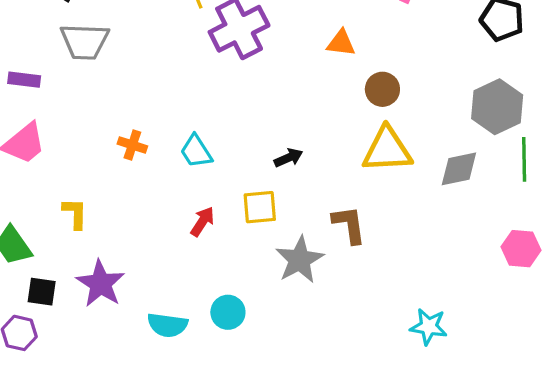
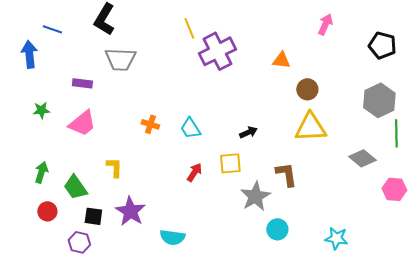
gray diamond: (459, 169) -> (362, 158), moved, turned 52
cyan circle: (228, 312) -> (277, 229), moved

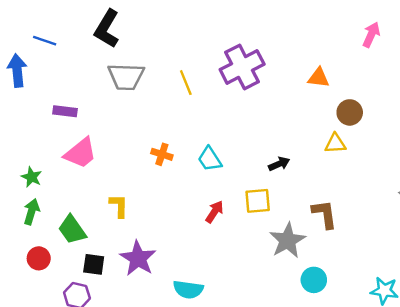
yellow line: (189, 28) -> (186, 83), moved
purple rectangle: (82, 83) -> (65, 111), moved
green star: (41, 110) -> (32, 177), moved, turned 30
yellow triangle: (310, 127) -> (335, 144), moved, size x0.6

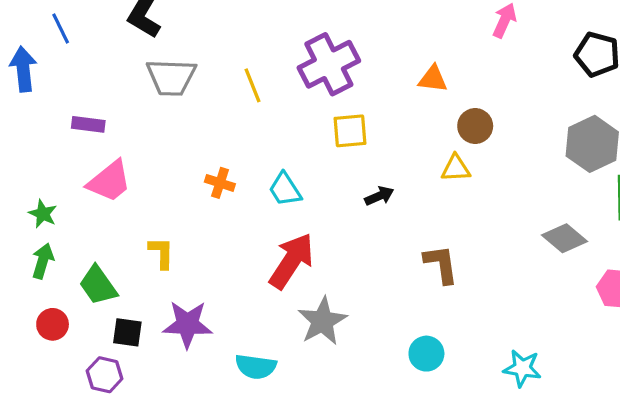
blue line: (45, 41) -> (61, 28), turned 45
yellow square: (258, 201) -> (350, 131), moved
red arrow: (215, 212) -> (291, 261), size x1.8
gray star: (287, 240) -> (322, 321), moved
purple star: (138, 258) -> (187, 324), turned -30

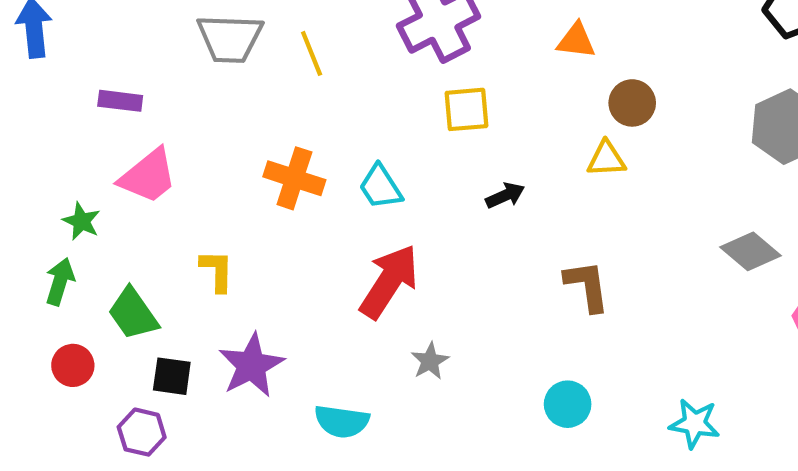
yellow line: (252, 85) -> (312, 53), moved
orange cross: (220, 183) -> (294, 178), size x1.5
green star: (43, 214) -> (81, 221), moved
gray star: (322, 321) -> (430, 361), size x0.6
purple star: (187, 324) -> (251, 365), turned -30

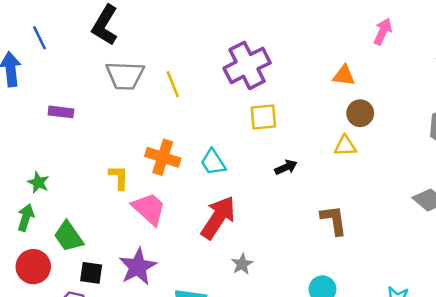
orange triangle: (576, 41) -> (344, 75), moved
pink trapezoid: (148, 176) -> (149, 209), moved, turned -99
yellow L-shape: (217, 271) -> (119, 177), moved
red circle: (73, 365) -> (33, 267), size x1.4

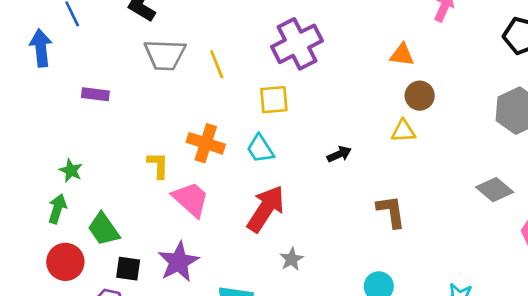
yellow square: (263, 117) -> (274, 100), moved

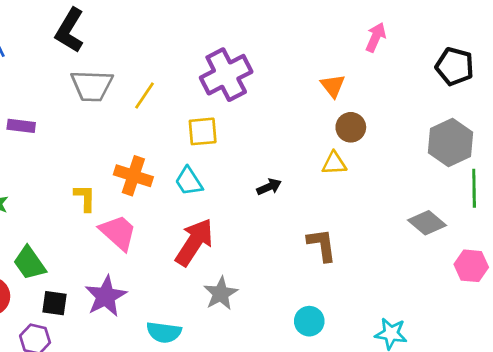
orange triangle: (402, 55) -> (333, 86), turned 45
yellow line: (217, 64) -> (144, 95), turned 56
gray star: (292, 259) -> (221, 293), size x1.4

